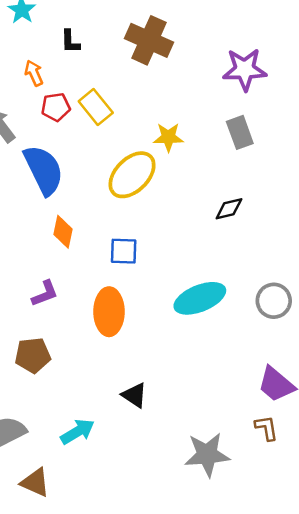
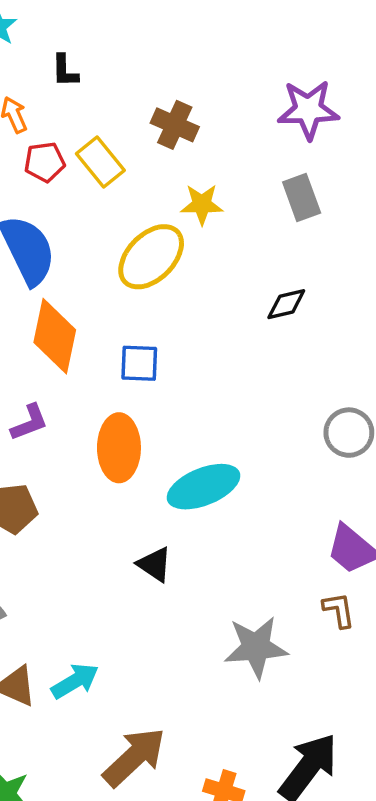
brown cross: (149, 40) -> (175, 125), moved, size x0.7
orange diamond: (63, 232) -> (55, 336), size x1.6
cyan ellipse: (200, 298) -> (203, 487), moved
cyan arrow: (78, 432) -> (75, 681), moved

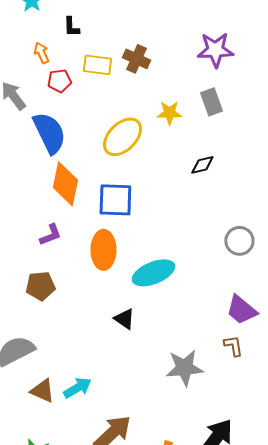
yellow rectangle: (100, 162) -> (97, 65), moved, turned -44
yellow star: (202, 204) -> (169, 113), moved
blue square: (139, 363) -> (115, 200), size x1.5

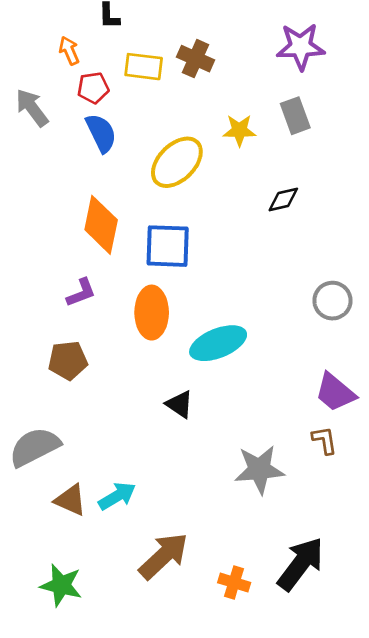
blue semicircle: (49, 133) -> (101, 133), moved, size x0.7

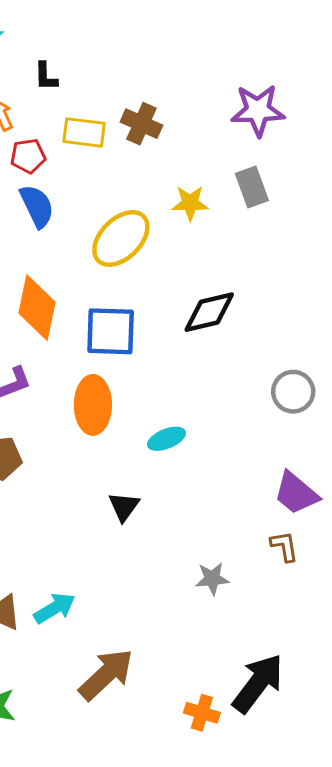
black diamond: (283, 200) -> (209, 312), moved, size x1.5
cyan ellipse: (218, 343) -> (167, 439), size x0.6
black triangle: (180, 404) -> (124, 507), turned 32
gray star: (259, 469) -> (212, 579), size x0.6
orange cross: (234, 583) -> (202, 713), moved

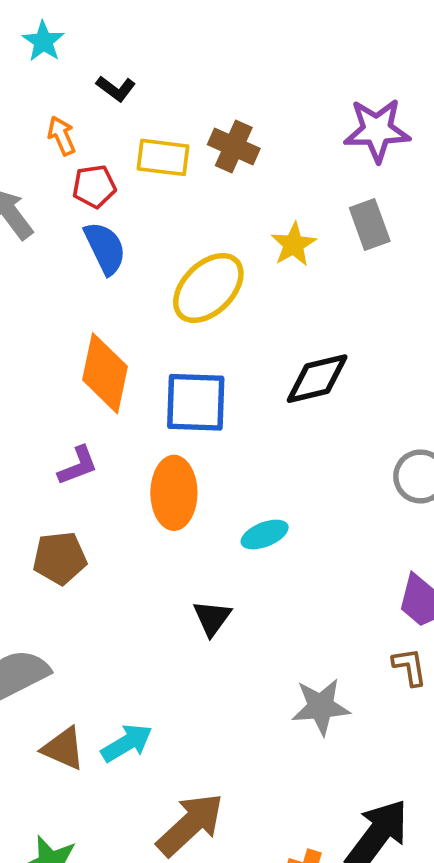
black L-shape: (46, 76) -> (116, 89), turned -52
yellow star: (190, 203) -> (294, 244), turned -30
gray star: (212, 579) -> (321, 707), size x1.4

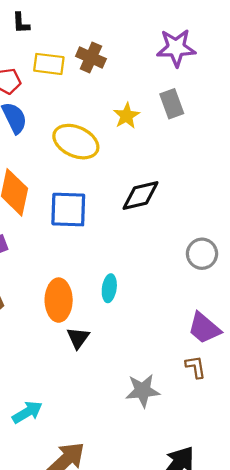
black L-shape: (116, 89) -> (21, 23), turned 50
yellow ellipse: (208, 288) -> (76, 142), turned 69
orange ellipse: (174, 493) -> (59, 300), moved
cyan ellipse: (265, 535) -> (109, 288), turned -60

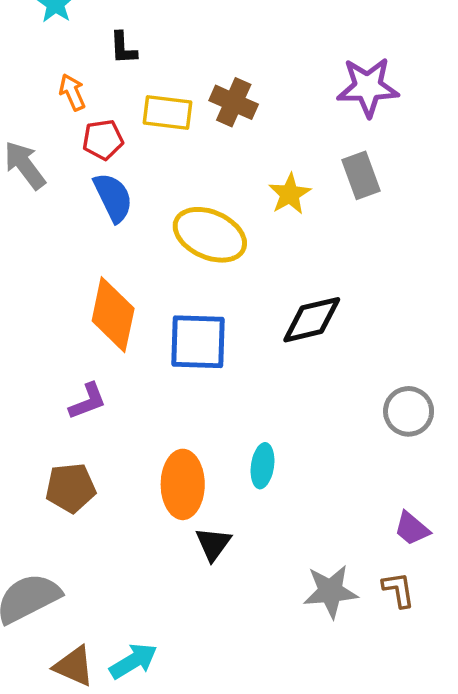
purple trapezoid: (204, 328) -> (412, 529), size x0.7
gray star: (143, 391) -> (330, 591), moved

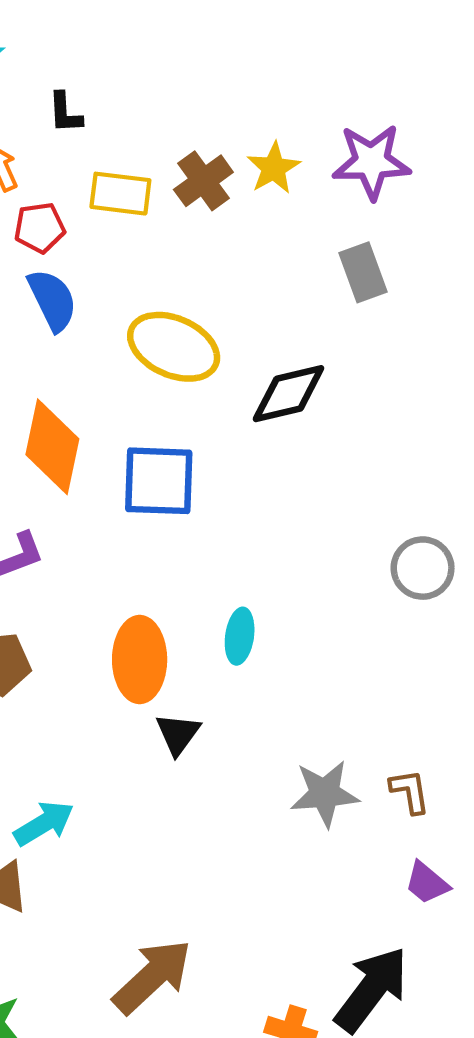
brown cross: (234, 102) -> (203, 181), turned 30
yellow star: (290, 194) -> (274, 168), moved
black diamond: (312, 320) -> (289, 394), moved
purple trapezoid: (412, 529) -> (427, 883), moved
cyan arrow: (133, 661) -> (44, 823), moved

